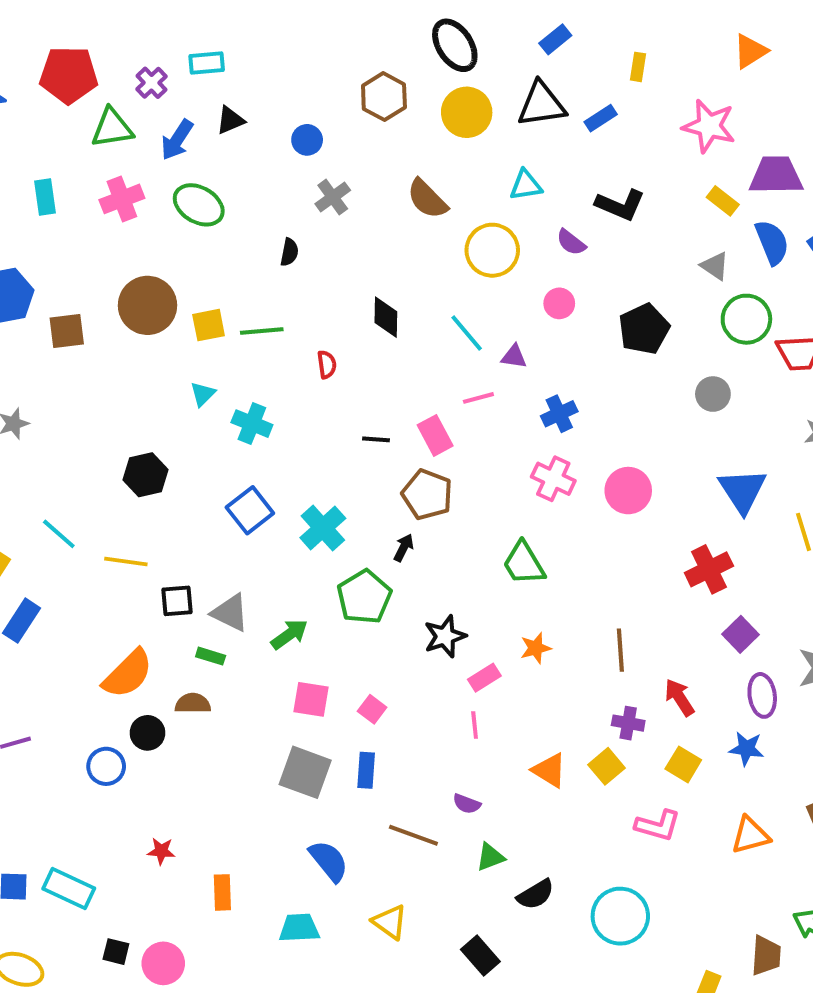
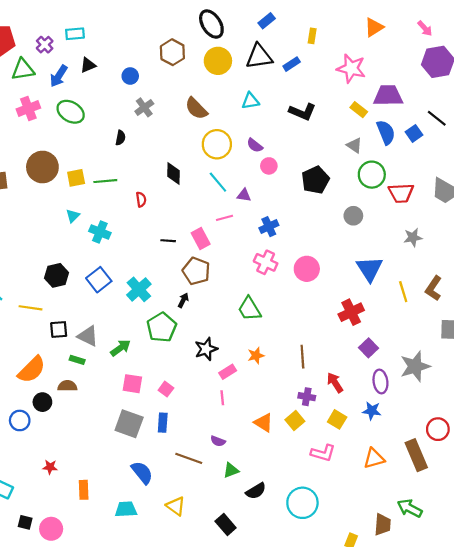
purple semicircle: (571, 242) -> (255, 145), moved
yellow circle: (492, 250) -> (217, 144), moved
black hexagon: (146, 475) -> (57, 275), moved

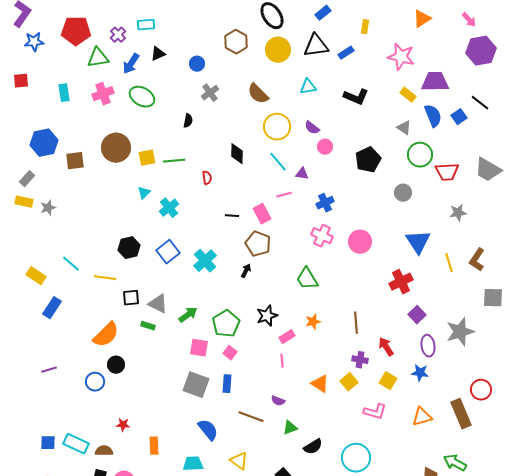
cyan cross: (100, 232) -> (169, 208), turned 30
green pentagon: (162, 327) -> (226, 324), moved
brown semicircle: (67, 386) -> (104, 451), moved

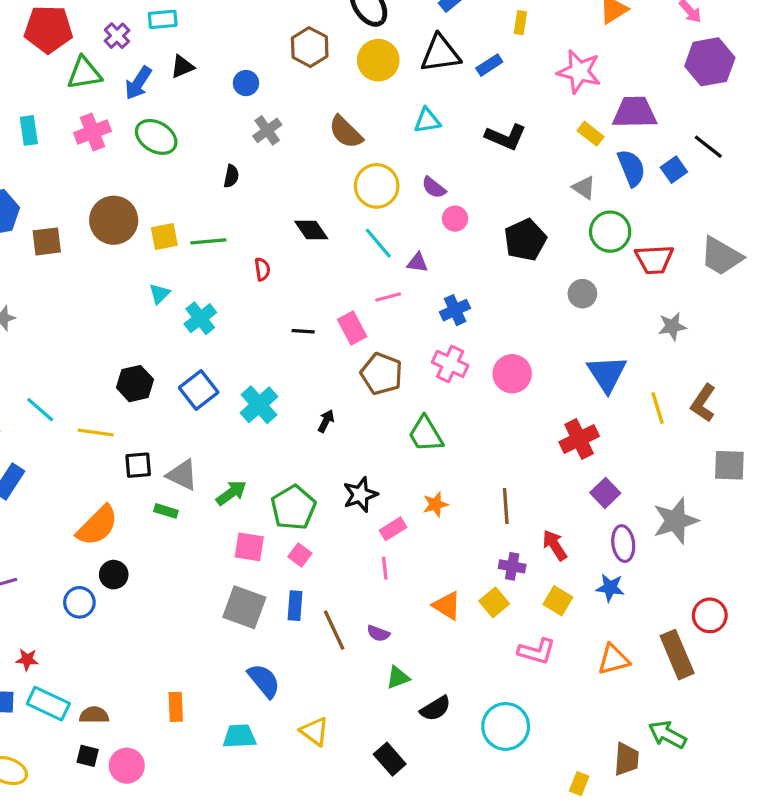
black diamond: (237, 154) -> (311, 230), turned -35
brown pentagon: (258, 244) -> (382, 374), moved
brown line: (251, 417) -> (334, 630), moved, turned 45
red star: (123, 425) -> (27, 660), moved

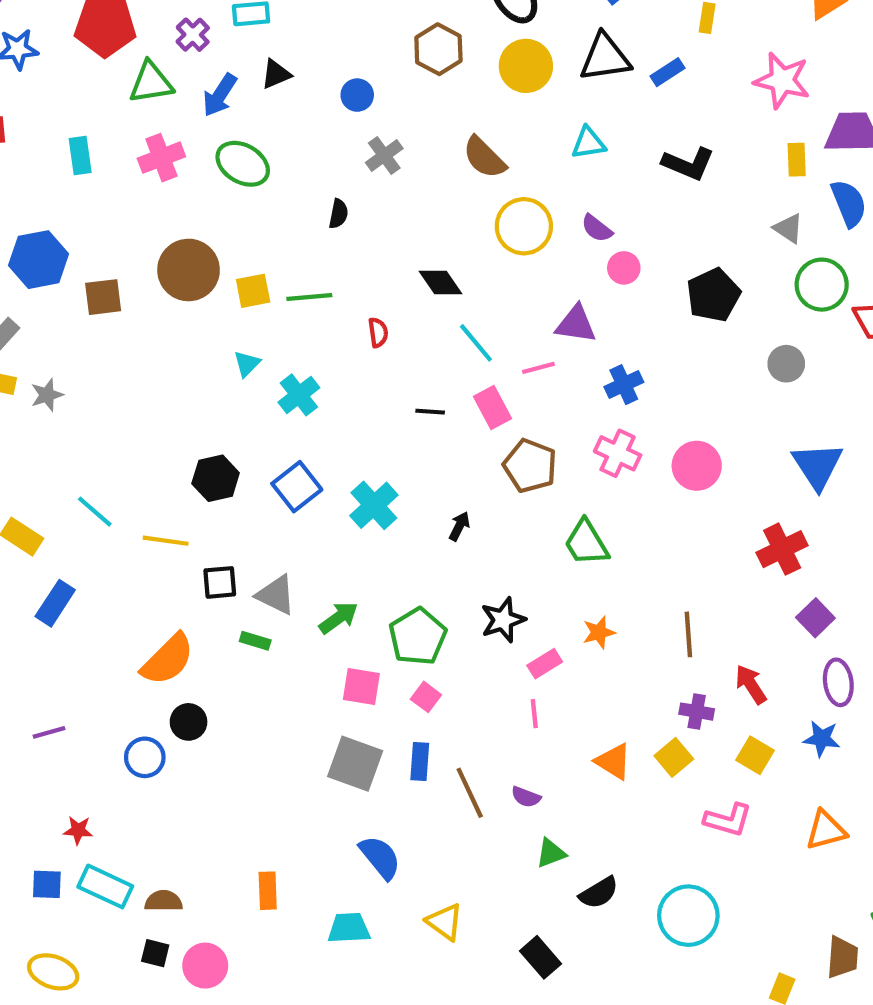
yellow rectangle: (591, 134) -> (797, 160), turned 50
cyan line: (378, 243) -> (476, 343), moved
purple triangle: (417, 263) -> (576, 324), size x1.5

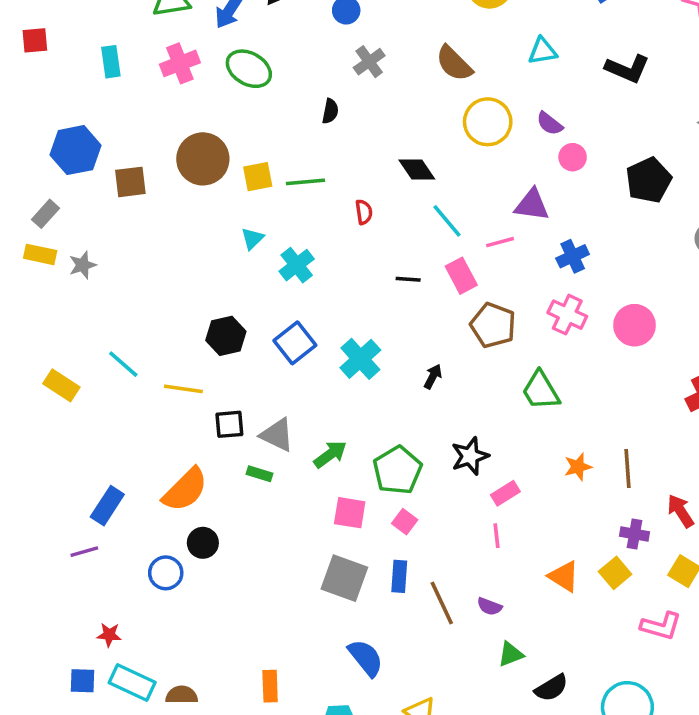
blue rectangle: (55, 603) -> (107, 506), moved
orange star: (599, 632) -> (578, 467), moved

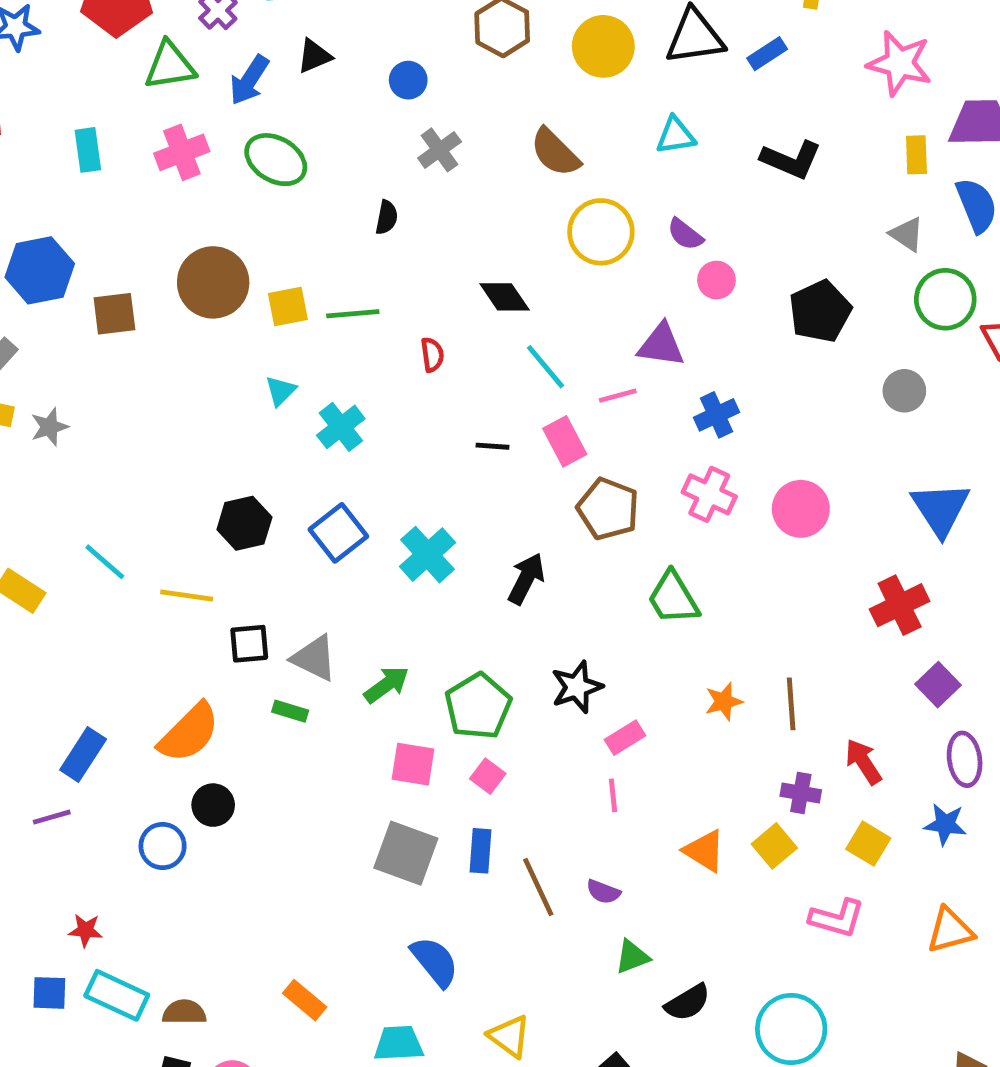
black arrow: (433, 377) -> (526, 579), size x1.5
orange rectangle: (270, 686) -> (305, 1000), turned -48

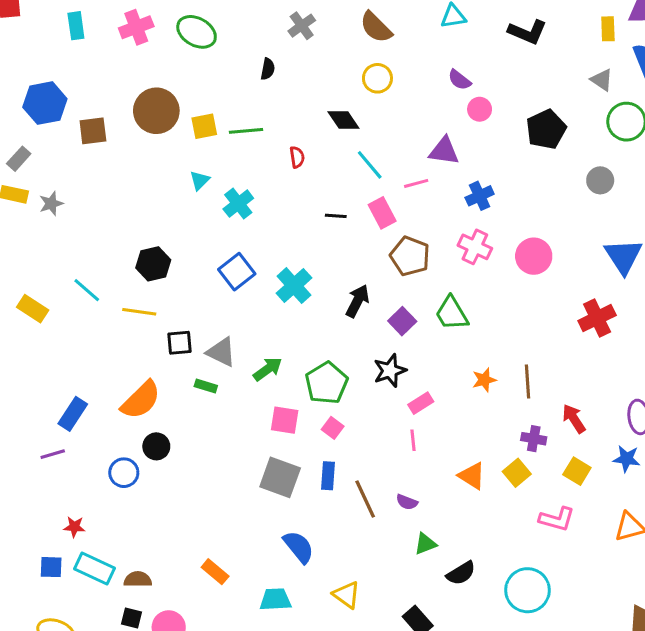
yellow circle: (601, 232) -> (377, 78), moved, size x0.7
black hexagon: (244, 523) -> (153, 264), moved
purple square: (938, 685) -> (402, 321), moved

